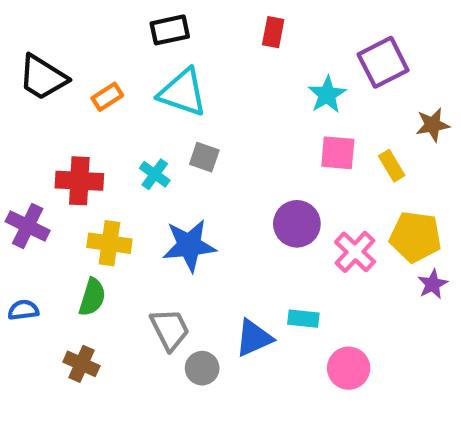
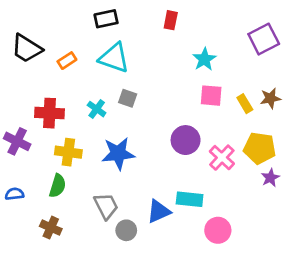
purple square: (383, 62) -> (264, 39), moved
brown star: (433, 125) -> (270, 98), moved
cyan rectangle: (303, 319) -> (190, 199), size x1.4

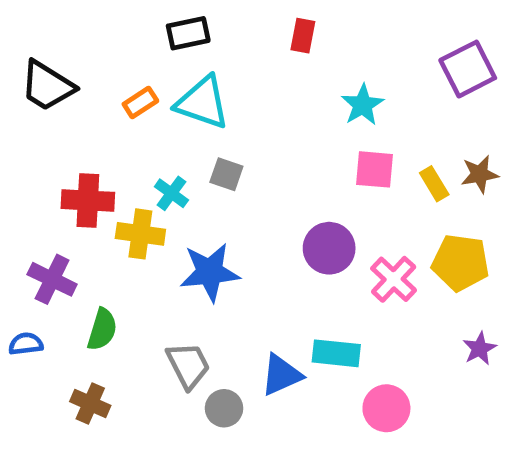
orange rectangle: (67, 61) -> (140, 103), moved
purple cross: (17, 141) -> (52, 279), moved
yellow cross: (68, 152) -> (140, 234), moved
purple star: (270, 178) -> (480, 349), moved

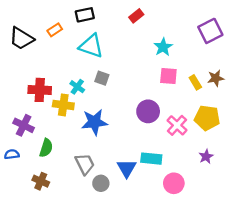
red rectangle: (303, 36) -> (136, 16), turned 40
orange rectangle: (140, 103) -> (55, 30), moved
purple star: (480, 349) -> (206, 156), moved
blue triangle: (281, 375) -> (127, 168), turned -36

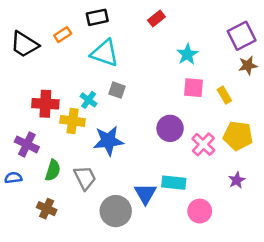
brown star: (216, 78) -> (248, 65), moved
gray trapezoid: (85, 164) -> (85, 178), moved
gray circle: (101, 183) -> (116, 211), size x1.6

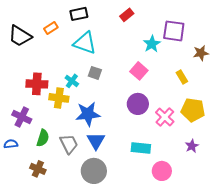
purple square: (242, 36) -> (174, 31), moved, turned 35
pink square: (193, 88) -> (139, 71), moved, turned 36
blue triangle: (145, 194) -> (96, 141), moved

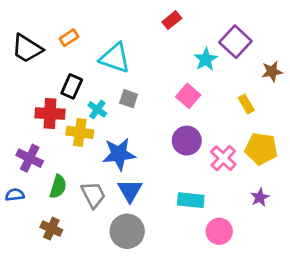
black rectangle: (79, 14) -> (72, 86), moved, turned -54
purple square: (174, 31) -> (235, 42), turned 35

